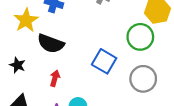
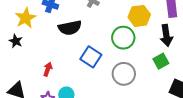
black semicircle: (51, 44) -> (70, 28), moved, turned -35
black star: (18, 65) -> (16, 41), moved

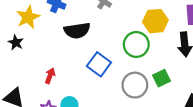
green square: (161, 61) -> (162, 78), moved

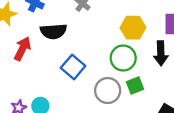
green circle: (136, 44) -> (123, 58), moved
red arrow: (50, 76) -> (22, 49), moved, size x1.5

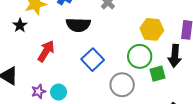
red arrow: (22, 49) -> (46, 51), moved
green square: (135, 86) -> (157, 74), moved

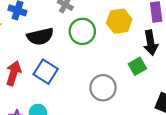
green circle: (140, 56) -> (82, 31), moved
blue square: (93, 60) -> (46, 72), moved

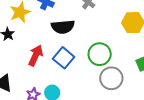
green circle: (82, 31) -> (100, 54), moved

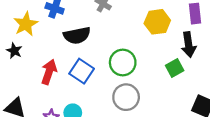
gray circle: (111, 78) -> (126, 97), moved

